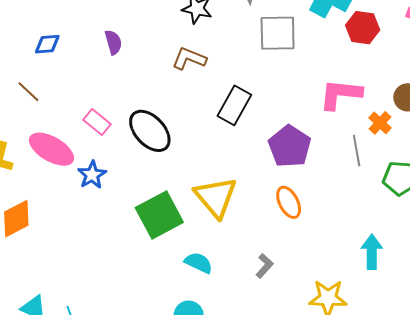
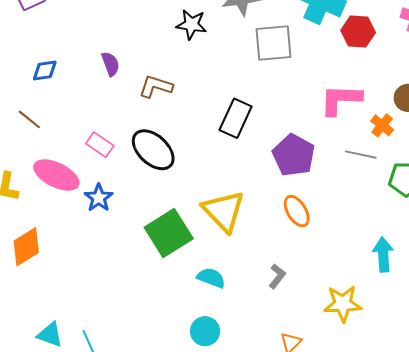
brown L-shape: (189, 59) -> (156, 87), moved
gray line: (357, 150) -> (361, 155), turned -64

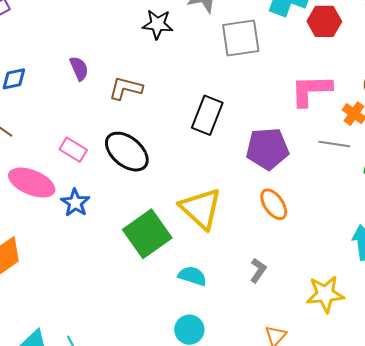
purple pentagon: (294, 155) -> (267, 149), turned -30

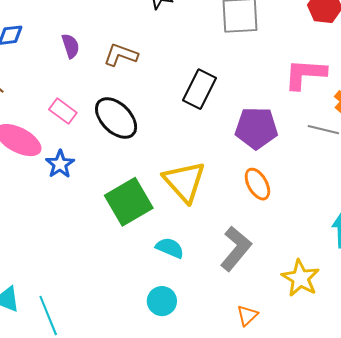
purple semicircle: (79, 68) -> (71, 46), moved
gray L-shape: (258, 270) -> (236, 248), size x1.8
yellow star: (325, 294) -> (300, 278), turned 30

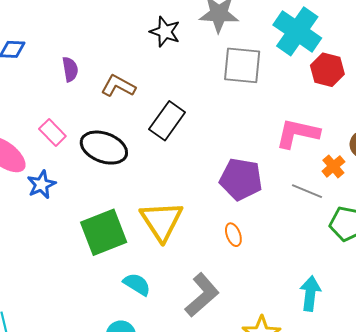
black rectangle: (199, 89) -> (167, 121), moved
black ellipse: (116, 118) -> (104, 148), turned -33
orange ellipse: (257, 184) -> (233, 235), size x0.7

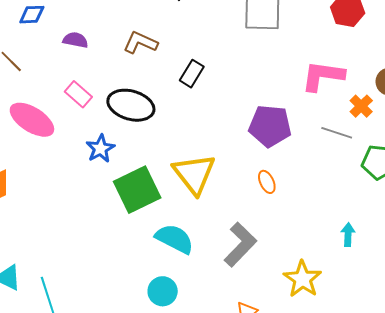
purple semicircle: (70, 69) -> (75, 40), moved, turned -65
black rectangle: (167, 121) -> (192, 74), size x0.7
blue star: (41, 185) -> (100, 149), moved
cyan semicircle: (137, 284) -> (175, 239), size x1.4
cyan arrow: (310, 294) -> (348, 235), size x0.7

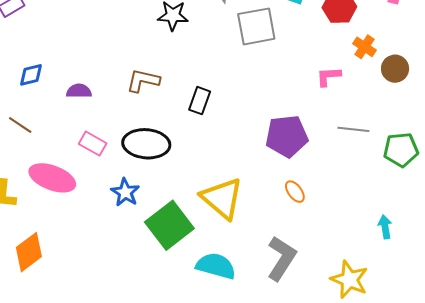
pink L-shape: (323, 76) -> (328, 76), size x0.6
orange cross: (361, 106) -> (364, 47), moved

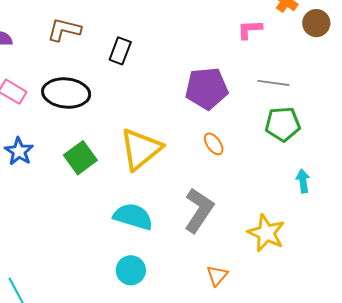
green pentagon: (401, 150) -> (283, 124), moved
blue star: (125, 192) -> (19, 151), moved
yellow triangle: (222, 198) -> (141, 149), turned 39
green square: (169, 225) -> (80, 158), moved, size x0.7

